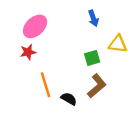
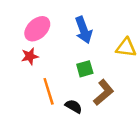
blue arrow: (93, 18) -> (84, 30), moved, size x1.5
green square: (92, 58) -> (85, 69), moved

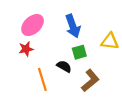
green square: (85, 69) -> (79, 52), moved
black semicircle: (74, 106) -> (64, 66), moved

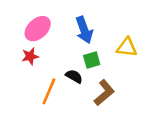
orange line: (42, 79) -> (49, 91), turned 40

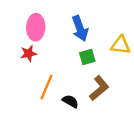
pink ellipse: (38, 29) -> (36, 27), turned -45
black semicircle: (74, 76) -> (70, 101), moved

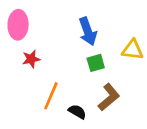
pink ellipse: (36, 27) -> (18, 25), moved

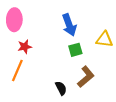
orange line: (51, 96) -> (17, 71), moved
black semicircle: (77, 112) -> (61, 88), turned 32

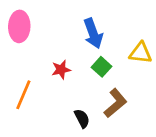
red star: (25, 47) -> (61, 70), moved
green square: (75, 50) -> (101, 67), turned -32

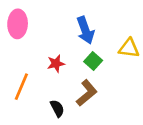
brown L-shape: (115, 103) -> (87, 93), moved
black semicircle: (82, 118) -> (57, 108), moved

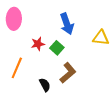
green square: (93, 61) -> (57, 48), moved
red star: (56, 64) -> (38, 44), moved

